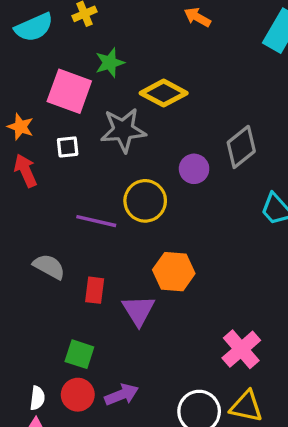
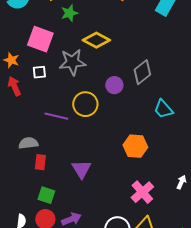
green star: (110, 63) -> (69, 13), moved
gray semicircle: (49, 267) -> (28, 143), turned -36
orange hexagon: (174, 272) -> (135, 146), moved
red rectangle: (95, 290) -> (40, 162), moved

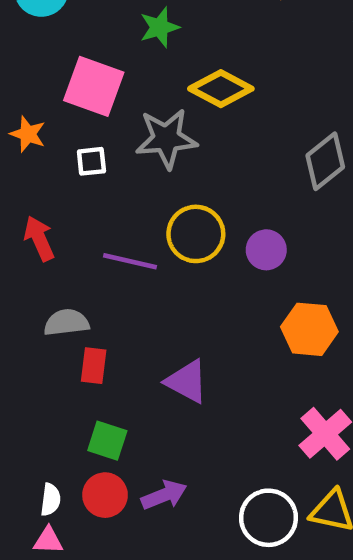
purple circle: (114, 85) -> (266, 250), moved
red arrow: (14, 86) -> (39, 238), moved
purple triangle: (81, 169) -> (187, 382), turned -30

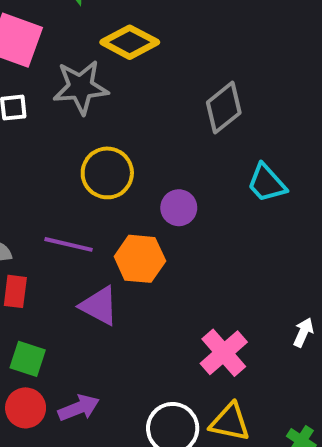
purple circle: (266, 250) -> (179, 208), moved
purple line: (130, 261) -> (68, 244), moved
orange hexagon: (309, 329) -> (140, 259), moved

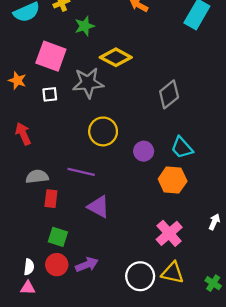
cyan trapezoid: (267, 183) -> (182, 148), moved
orange hexagon: (140, 259) -> (173, 180), moved

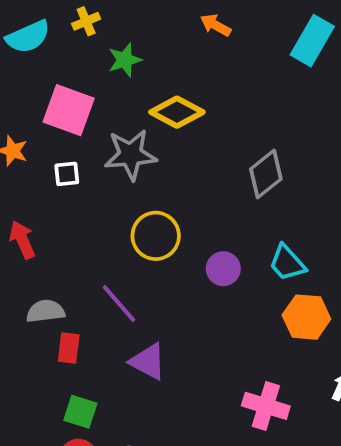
purple line: (81, 172) -> (119, 303), turned 36
orange hexagon: (173, 180) -> (306, 317), moved
pink cross: (169, 233) -> (266, 406), turned -32

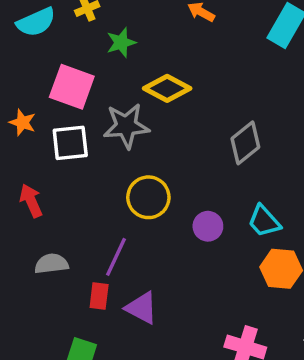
white square: (67, 174) -> (70, 143), size x1.6
purple line: (119, 303) -> (116, 257), turned 66
red rectangle: (69, 348) -> (99, 296), moved

